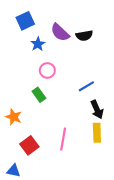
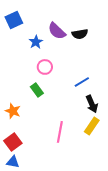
blue square: (25, 21) -> (14, 20), moved
yellow rectangle: (97, 133) -> (92, 126), turned 36
red square: (29, 145) -> (13, 142), moved

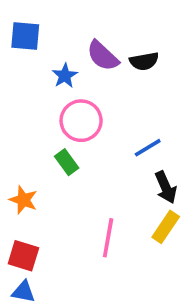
blue square: (14, 20) -> (25, 36), turned 30
pink circle: (45, 67) -> (81, 121), size x1.5
red square: (13, 142) -> (23, 256), turned -36

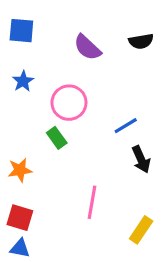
black semicircle: (144, 61) -> (141, 41), moved
blue star: (65, 76) -> (23, 81), moved
orange star: (23, 200) -> (20, 170), turned -30
yellow rectangle: (166, 227) -> (141, 230), moved

